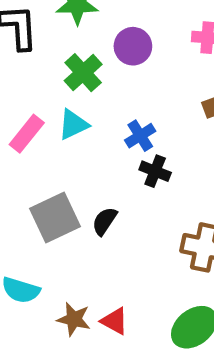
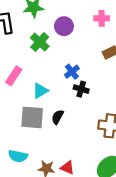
cyan triangle: (73, 125) -> (40, 91), moved
gray square: (55, 218) -> (32, 117), turned 35

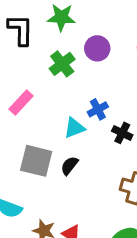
black cross: (81, 89) -> (122, 133), moved
cyan triangle: (40, 91) -> (74, 128), moved

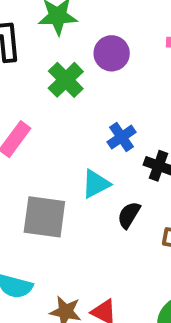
cyan triangle: (74, 128) -> (96, 184), moved
black semicircle: (69, 166) -> (129, 215), moved

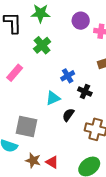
purple circle: (112, 53) -> (81, 21), moved
gray square: (44, 217) -> (27, 127), moved

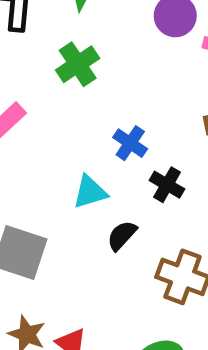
blue cross: (68, 76) -> (130, 143), turned -32

